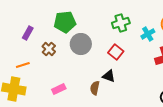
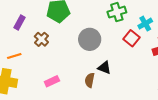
gray circle: (81, 44) -> (90, 39), moved
red square: (116, 52) -> (132, 38), moved

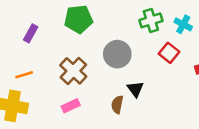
cyan cross: (145, 24) -> (183, 24), moved, turned -32
brown cross: (41, 39) -> (73, 71), moved, size x1.5
black triangle: (104, 68) -> (135, 89), turned 32

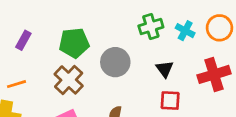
green pentagon: (78, 19) -> (74, 43), moved
red square: (169, 53) -> (170, 101), moved, turned -36
black triangle: (135, 89) -> (165, 69), moved

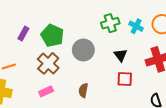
purple rectangle: (23, 40) -> (23, 33), moved
green pentagon: (74, 43) -> (52, 36), turned 30

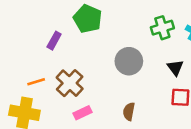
green pentagon: (52, 36) -> (88, 19), moved
brown cross: (48, 63) -> (70, 83), moved

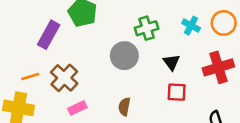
green cross: (162, 28) -> (147, 28), moved
purple rectangle: (54, 41) -> (49, 35), size x1.5

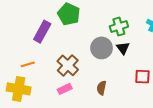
black triangle: (171, 62) -> (123, 48), moved
brown cross: (64, 78) -> (68, 65), moved

